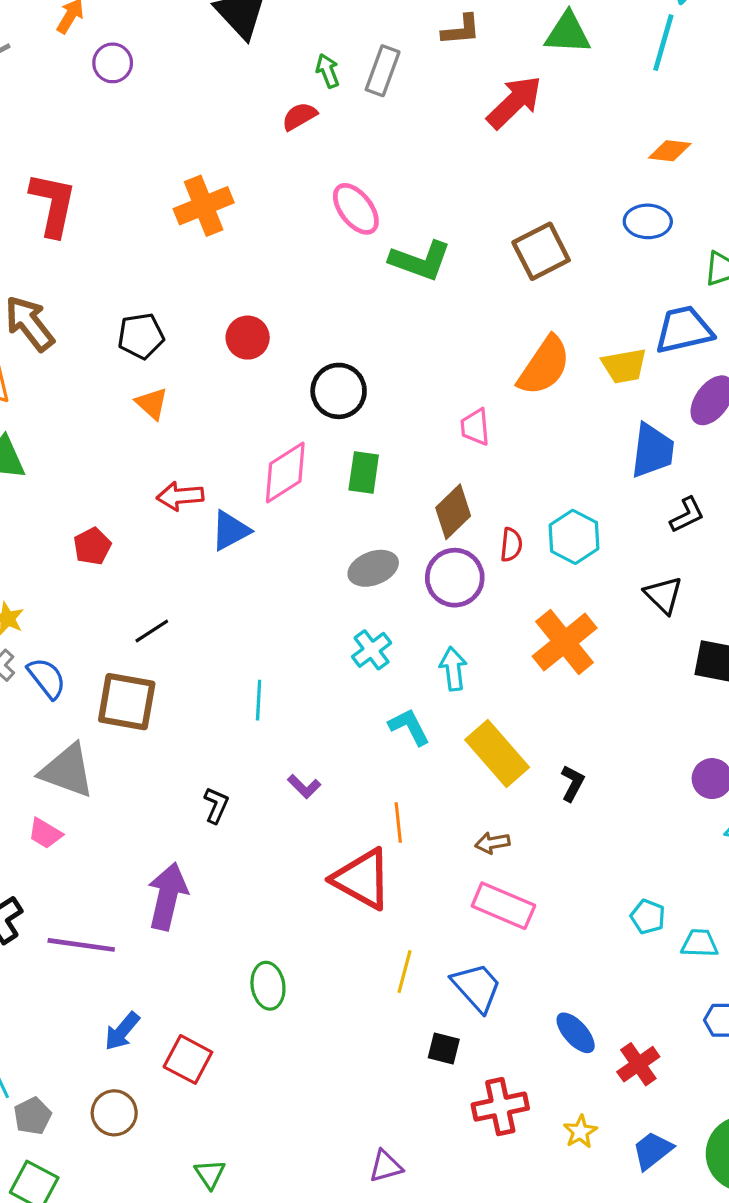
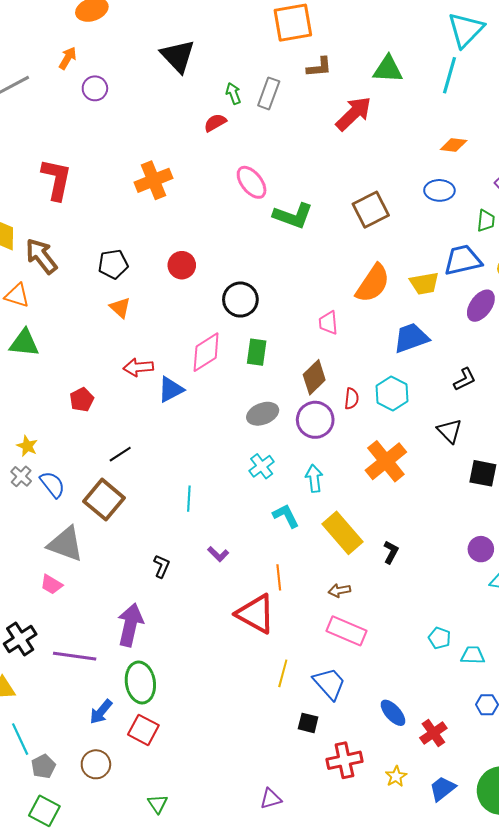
blue trapezoid: (652, 451) -> (411, 338), moved, turned -117
brown square: (127, 702) -> (104, 500), turned 30
green ellipse: (268, 986) -> (140, 682), moved, size x1.4

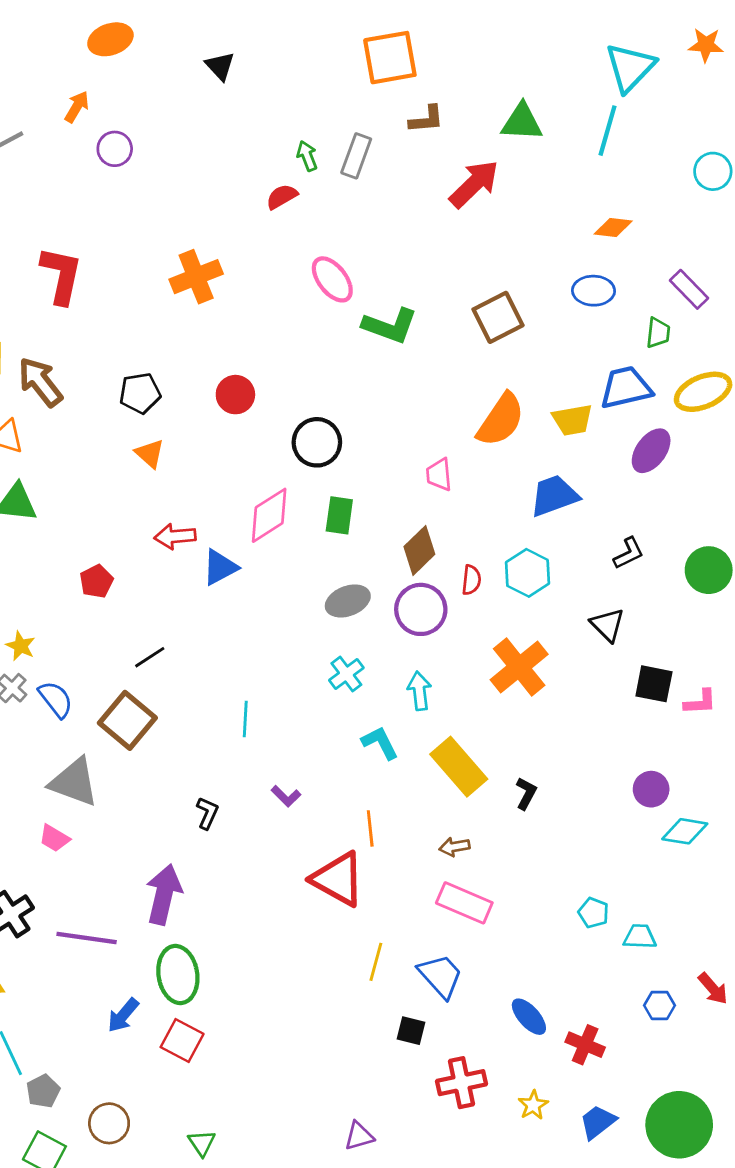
black triangle: (178, 56) -> (220, 66), moved, size x0.6
red cross: (433, 733) -> (585, 1045), turned -32
brown circle: (96, 764) -> (109, 1123), moved

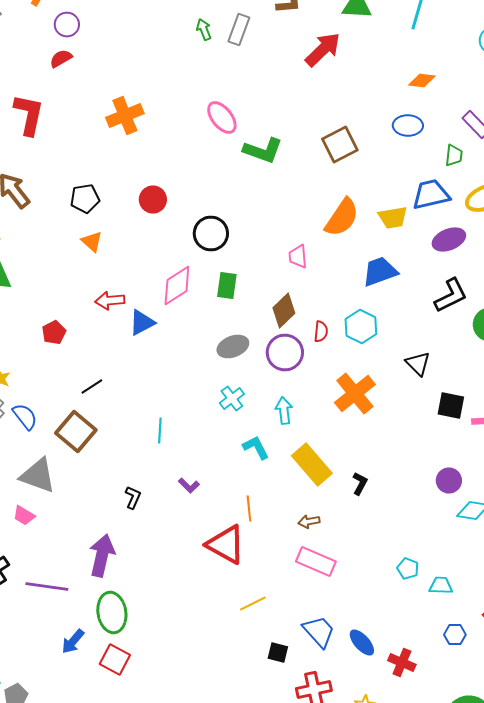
red semicircle: (282, 197) -> (61, 58), moved
purple ellipse: (651, 451) -> (449, 240), turned 32
black L-shape: (629, 553) -> (451, 296), moved, size x1.5
yellow line: (376, 962) -> (253, 604), turned 48
blue trapezoid: (440, 976) -> (319, 632), moved

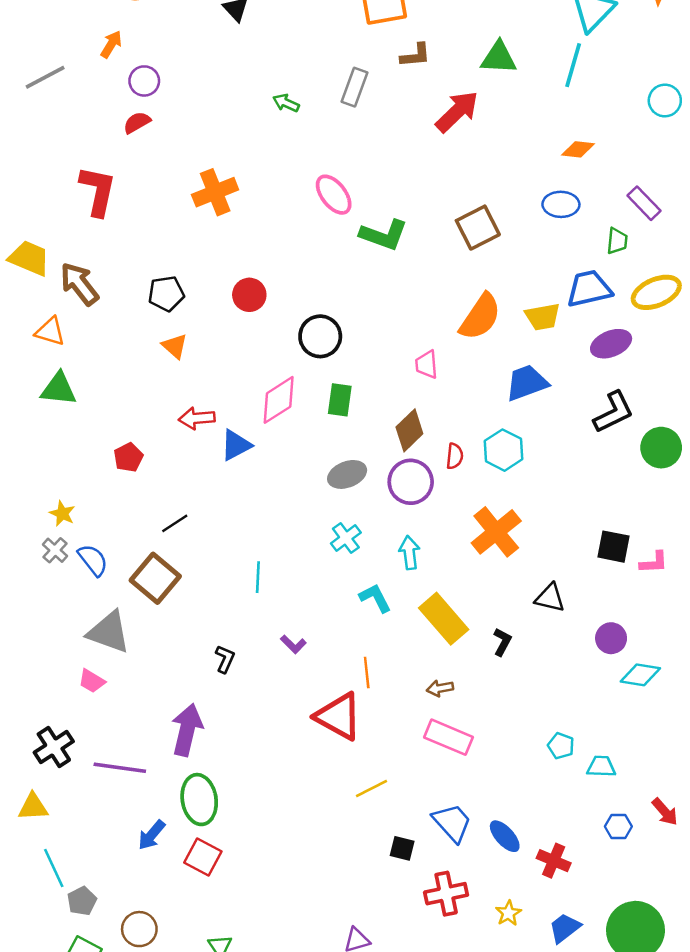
green arrow: (204, 30) -> (286, 103), moved, turned -45
black triangle: (418, 364) -> (550, 598), moved, turned -32

